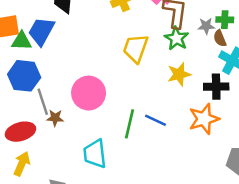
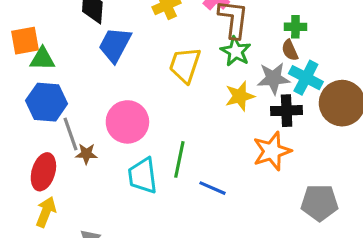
gray star: (206, 26) -> (273, 78), moved, size x1.5
blue trapezoid: (41, 31) -> (115, 45), moved
blue line: (156, 120) -> (212, 188), moved
red ellipse: (20, 132) -> (43, 172), turned -56
cyan trapezoid: (95, 154) -> (143, 176), moved

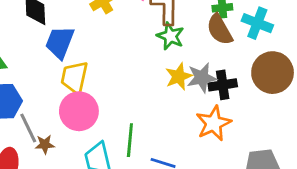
brown semicircle: (290, 50) -> (220, 30), size x1.6
yellow trapezoid: (185, 65) -> (74, 78), moved
gray star: (273, 78) -> (202, 78), moved
cyan cross: (306, 78) -> (257, 23), moved

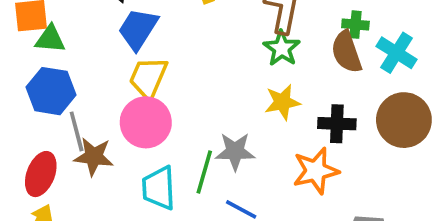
gray star: (202, 78) -> (235, 151), moved
brown star: (45, 144) -> (94, 157), size x1.5

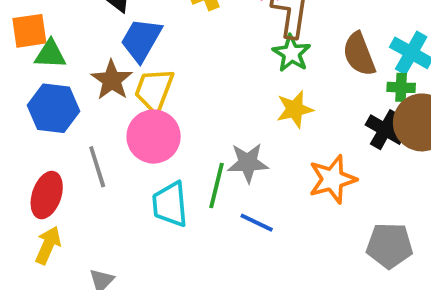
green cross: (355, 25) -> (401, 87), moved
black cross: (337, 124) -> (385, 130), moved, turned 30
gray line: (77, 131) -> (97, 167), moved
brown star: (94, 157) -> (112, 80), moved, turned 30

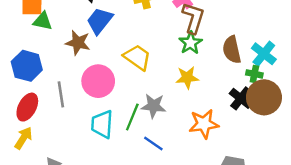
brown star: (112, 80) -> (78, 43), turned -30
yellow trapezoid: (154, 90) -> (137, 57), moved, turned 96
blue hexagon: (54, 108) -> (27, 66), moved

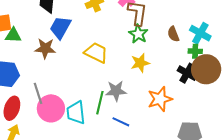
brown semicircle: (232, 50) -> (173, 34), size x0.7
pink circle: (98, 81) -> (51, 108), moved

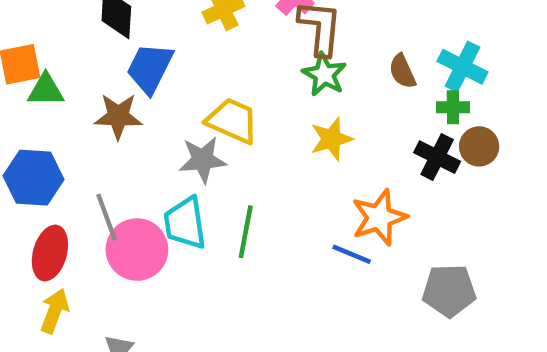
brown circle: (206, 69) -> (479, 146), size x0.6
gray star: (116, 91) -> (203, 160), moved
cyan trapezoid: (76, 113) -> (185, 223), moved
blue line: (121, 122) -> (352, 254), moved

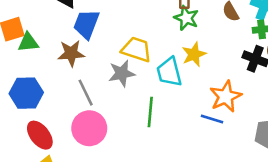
gray line: (107, 217) -> (86, 93), moved
cyan trapezoid: (185, 223) -> (169, 72), moved
red ellipse: (50, 253) -> (40, 135), turned -48

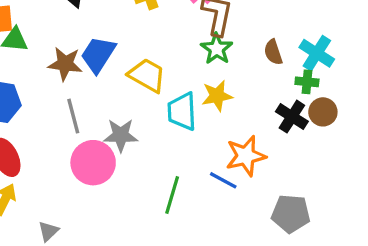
blue trapezoid: (86, 24) -> (98, 54), moved
gray star: (122, 73) -> (121, 135), moved
green line: (150, 112) -> (172, 195), moved
pink circle: (89, 128) -> (93, 163), moved

